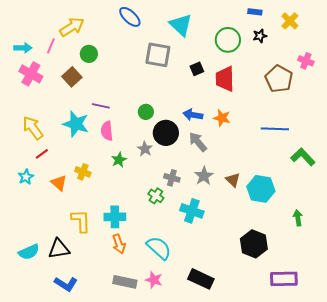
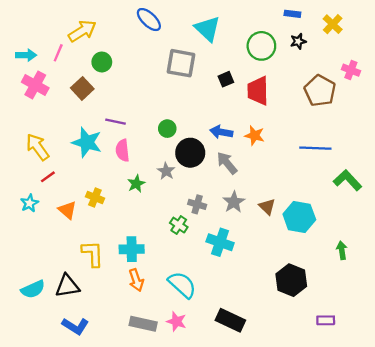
purple rectangle: (284, 279) -> (326, 320), size x0.6

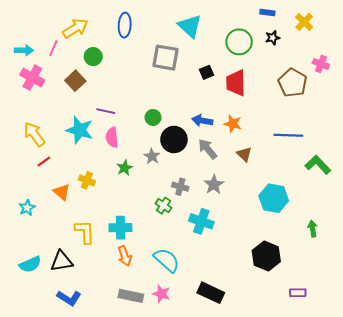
blue ellipse: (149, 20) -> (125, 25), moved, turned 50
cyan star: (29, 203) -> (27, 208), moved
brown triangle: (267, 207) -> (244, 154), moved

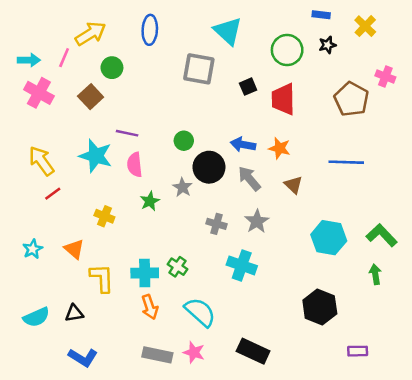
green L-shape: (318, 165) -> (382, 235), moved
orange triangle: (62, 192) -> (74, 249), moved
green cross: (163, 206) -> (177, 267), moved
black triangle: (62, 261) -> (74, 313), size x0.7

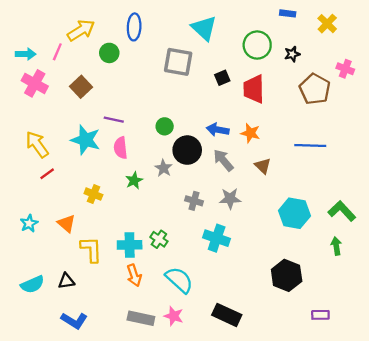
black star: (327, 45) -> (292, 54), moved
green circle: (112, 68) -> (109, 53), moved
gray star: (257, 221) -> (230, 199), turned 30

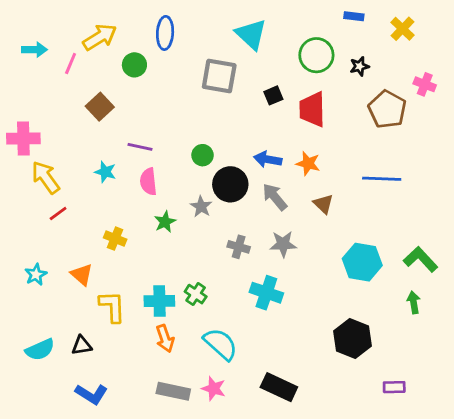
cyan arrow: (26, 54) -> (34, 50), moved
pink cross: (35, 83) -> (23, 138), moved, turned -30
cyan star: (86, 140) -> (105, 172), size x0.6

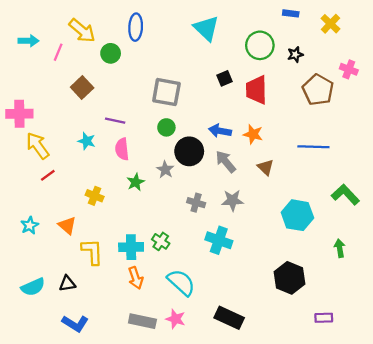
yellow arrow: (100, 37) -> (82, 31), turned 72
gray square: (219, 76) -> (166, 92), moved
green L-shape: (421, 259) -> (345, 195), moved

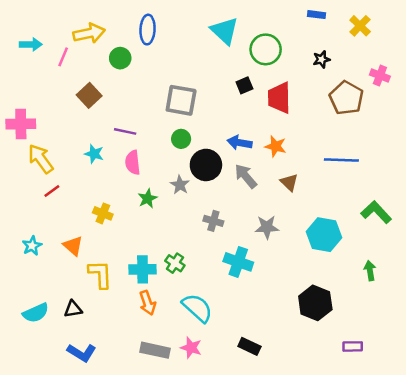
yellow arrow: (82, 31) -> (89, 33), turned -52
green circle: (260, 45) -> (266, 49), moved
gray star: (233, 200) -> (267, 227), moved
black rectangle: (229, 318) -> (249, 346), size x0.7

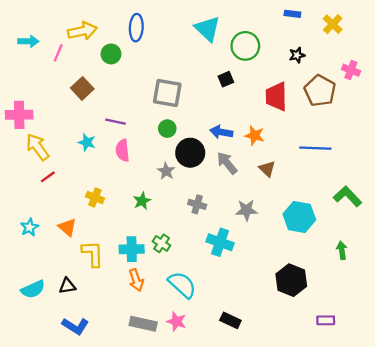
red trapezoid: (279, 98) -> (276, 96), moved
green star: (148, 199) -> (142, 201), moved

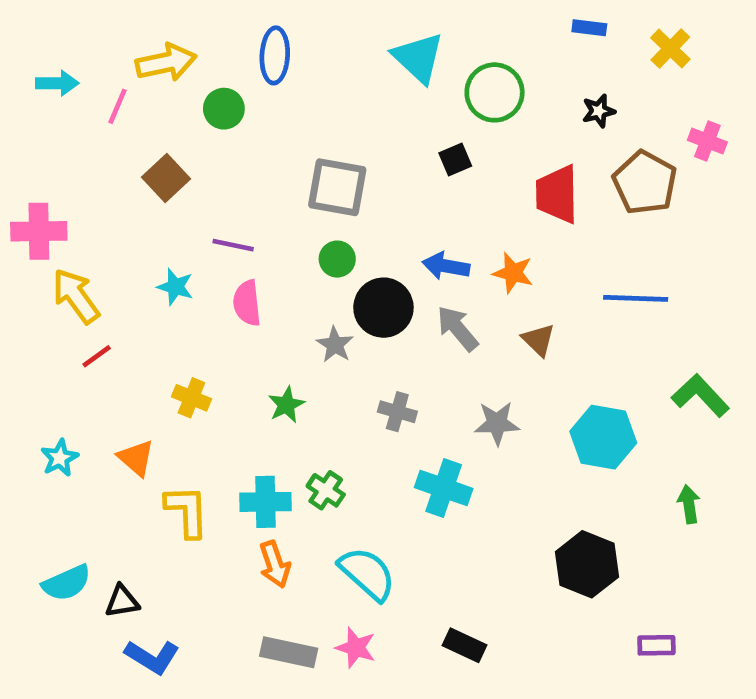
black triangle: (67, 286) -> (122, 601), moved

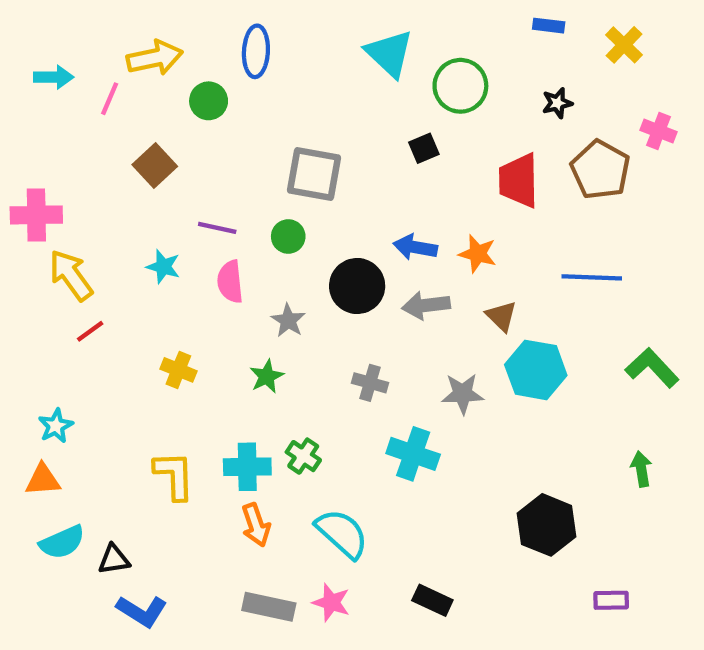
green circle: (337, 259) -> (288, 236), moved
gray arrow: (458, 328) -> (426, 305), turned -57
gray star: (335, 345) -> (288, 320), moved
cyan hexagon: (603, 437) -> (536, 370), moved
orange triangle: (136, 458) -> (43, 480), moved, turned -45

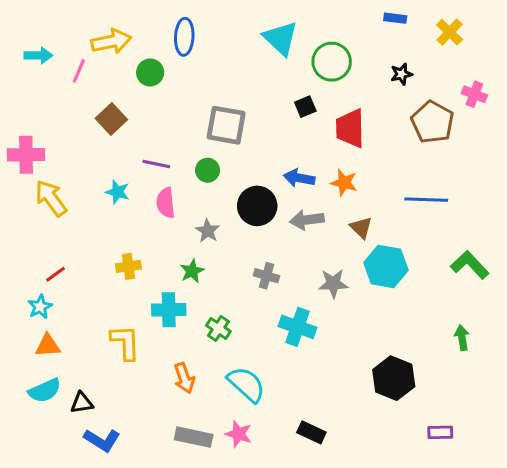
red trapezoid: (519, 181) -> (350, 128), moved
red line: (90, 331) -> (56, 274), moved
yellow cross: (178, 370) -> (128, 266), turned -30
cyan cross: (247, 467) -> (169, 310), moved
orange triangle: (43, 480) -> (48, 346), moved

